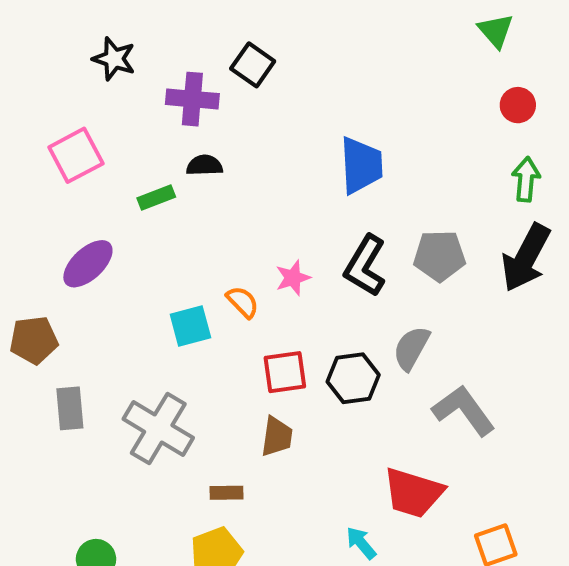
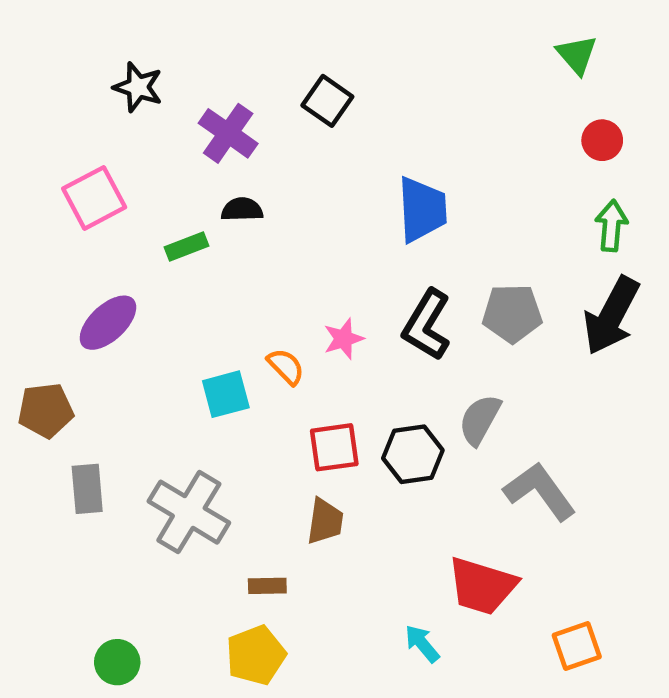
black square: (253, 65) -> (327, 101), moved
purple cross: (192, 99) -> (228, 133), turned 30

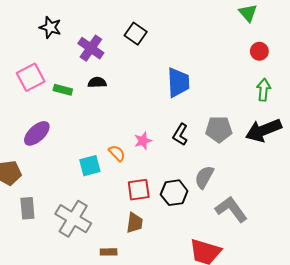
green rectangle: (187, 246) -> (63, 90), moved, turned 36
black arrow: (611, 316) -> (264, 130), turned 40
black L-shape: (427, 325) -> (180, 134), size x0.7

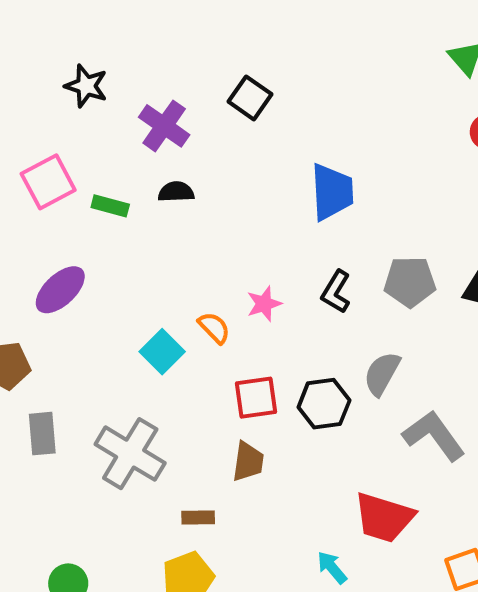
cyan square: (90, 166) -> (162, 352), turned -30

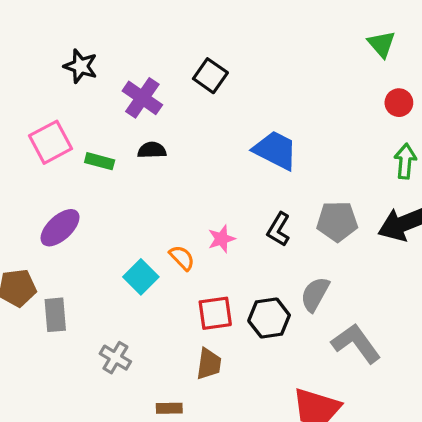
blue trapezoid: (332, 192) -> (275, 150), turned -60
gray rectangle: (42, 434) -> (55, 315), moved
gray cross: (130, 454) -> (115, 358), size x0.6

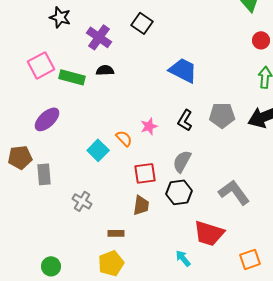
green rectangle: (100, 161) -> (72, 77), size x1.4
gray semicircle: (315, 294) -> (182, 161), moved
black hexagon: (269, 318) -> (179, 192), moved

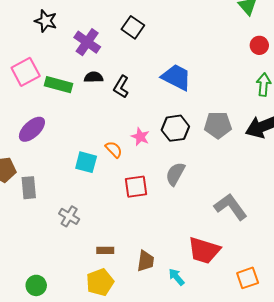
black L-shape: (185, 120) -> (121, 87), moved
pink star: (149, 126) -> (140, 137), turned -30
cyan square: (98, 150) -> (86, 162), turned -30
black hexagon: (179, 192) -> (175, 128), moved
brown trapezoid: (141, 205) -> (146, 261), moved

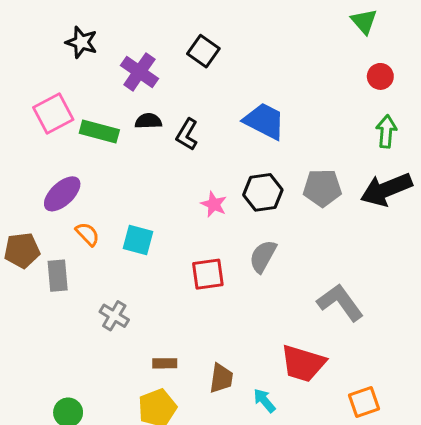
orange semicircle: (114, 149) -> (87, 234), moved

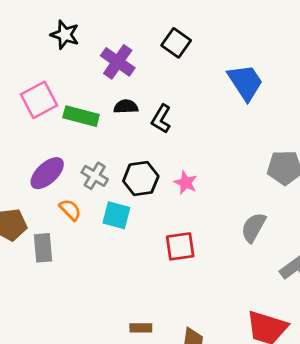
blue trapezoid: (264, 121) -> (245, 82), moved, turned 30
black hexagon: (263, 192) -> (141, 179), moved
gray semicircle: (263, 256) -> (253, 227), moved
gray cross: (114, 316) -> (95, 176), moved

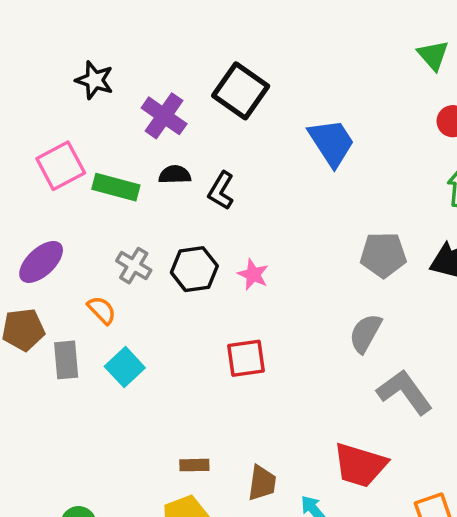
black square: (176, 43) -> (241, 91), size x1.4
purple ellipse: (47, 173) -> (41, 262), moved
cyan square: (116, 215) -> (125, 367), moved, turned 32
gray semicircle: (253, 227) -> (365, 333), moved

